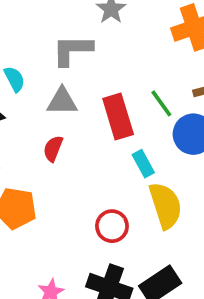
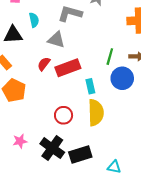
green line: (161, 103) -> (110, 57), turned 35
red rectangle: (118, 117) -> (68, 68), moved, turned 70

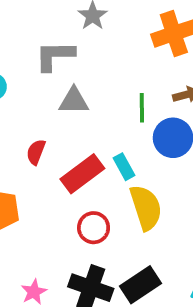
gray triangle: (56, 40) -> (74, 101), moved
red rectangle: (68, 68) -> (82, 174), moved

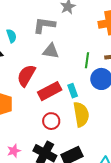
red semicircle: (36, 152) -> (26, 76), size x1.6

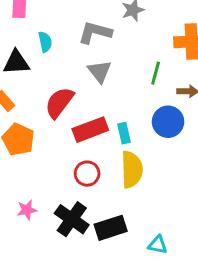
gray triangle: (51, 51) -> (100, 71), turned 36
green line: (87, 60) -> (156, 73), moved

